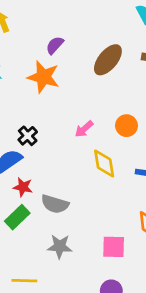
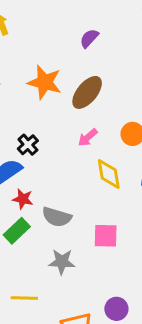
purple semicircle: (55, 45) -> (89, 38), moved
brown ellipse: (108, 60) -> (87, 92), moved
pink square: (114, 247) -> (106, 236), moved

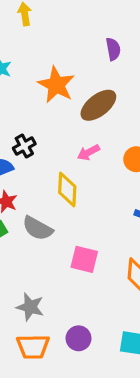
purple semicircle: (89, 38) -> (113, 49), turned 115
yellow diamond: (109, 174) -> (67, 189), moved
gray star: (62, 262) -> (30, 307), moved

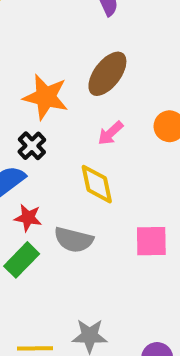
orange star: (56, 85) -> (46, 97), moved
pink square: (84, 259) -> (151, 241), moved

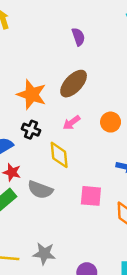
black cross: (32, 146) -> (31, 130), moved, turned -30

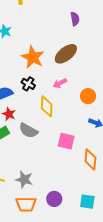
orange circle: (111, 122) -> (88, 96), moved

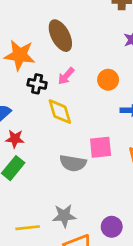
brown ellipse: (66, 54) -> (60, 36), turned -60
black cross: (28, 84) -> (37, 84), moved
gray semicircle: (28, 131) -> (73, 163), moved

